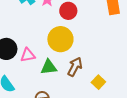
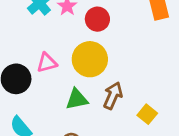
pink triangle: (28, 55) -> (47, 63), moved

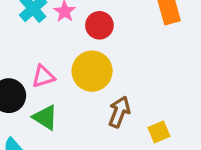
green triangle: (77, 99) -> (45, 117), moved, turned 45
yellow square: (147, 114) -> (159, 132), turned 30

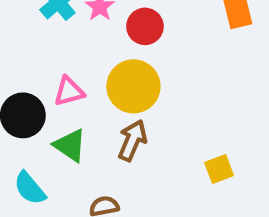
brown arrow: (119, 112) -> (132, 140), moved

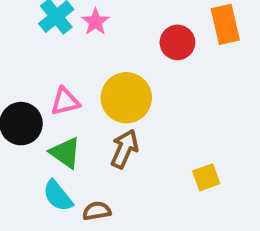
red circle: (145, 26) -> (177, 42), moved
cyan semicircle: (30, 188) -> (58, 196), moved

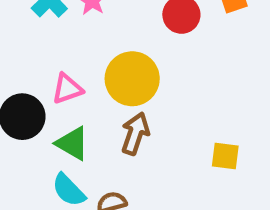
yellow square: (206, 177) -> (225, 156), turned 32

